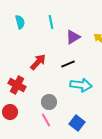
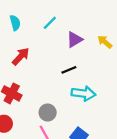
cyan line: (51, 22) -> (50, 23), turned 56
red arrow: (38, 62) -> (21, 56), moved

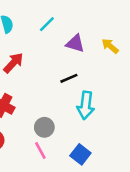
purple triangle: (75, 40) -> (75, 43), turned 48
cyan arrow: (83, 93) -> (86, 105), turned 90

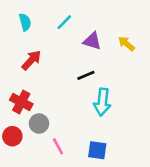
gray circle: (44, 127) -> (39, 124), moved
blue square: (80, 154) -> (97, 150), turned -30

